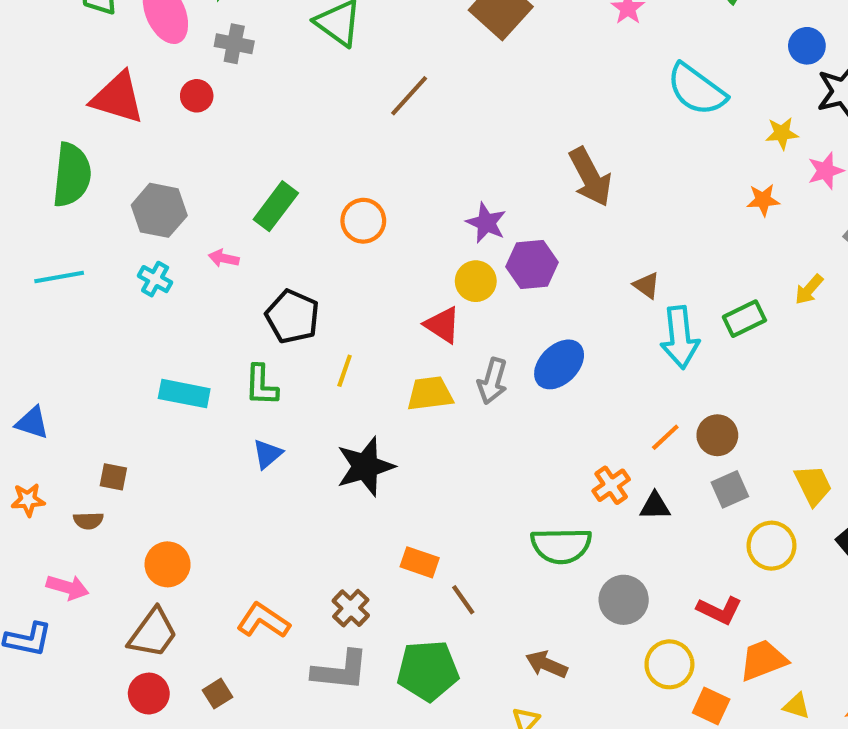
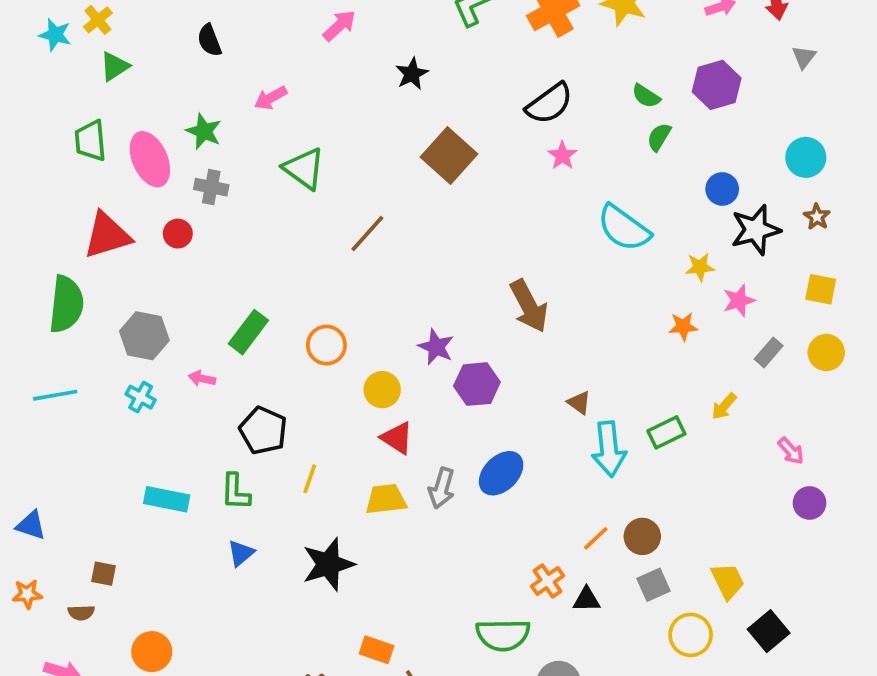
red triangle: (118, 98) -> (107, 235), turned -34
yellow circle: (476, 281) -> (382, 390), moved

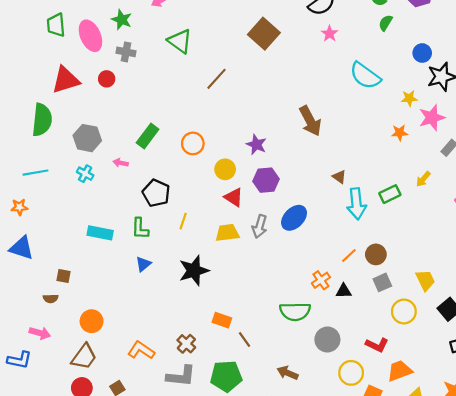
pink star: (739, 300) -> (432, 118), size x1.4
purple hexagon: (477, 384) -> (266, 180), moved
blue triangle: (31, 525) -> (22, 248), size x1.4
orange star: (27, 594) -> (19, 207), moved

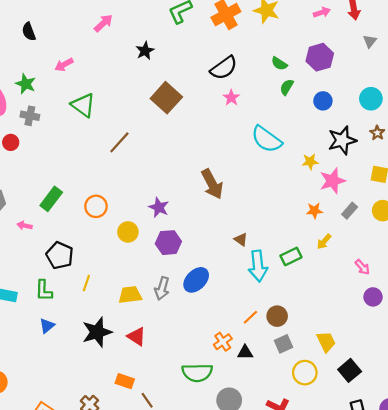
blue circle: (422, 53) -> (323, 101), moved
orange star: (400, 133) -> (314, 211), moved
red triangle: (234, 197) -> (136, 336), moved

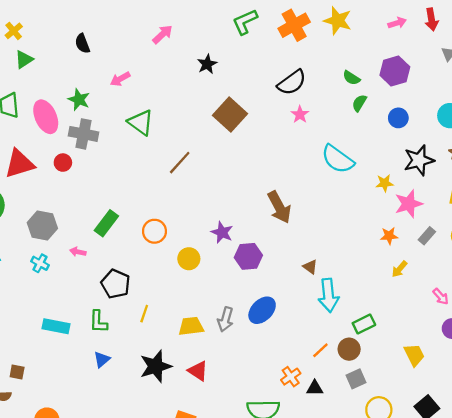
gray cross: (30, 116) -> (84, 134), size x1.4
purple hexagon: (168, 243) -> (248, 256), moved
green rectangle: (291, 256) -> (364, 324), moved
yellow trapezoid: (326, 342) -> (414, 355), moved

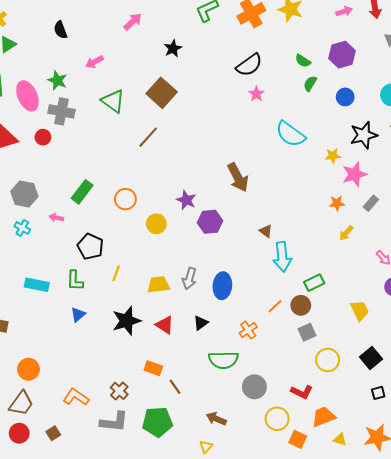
brown square: (230, 114) -> (162, 93), moved
blue ellipse: (262, 310) -> (222, 286), moved, turned -40
black triangle: (315, 388) -> (201, 323), moved, turned -35

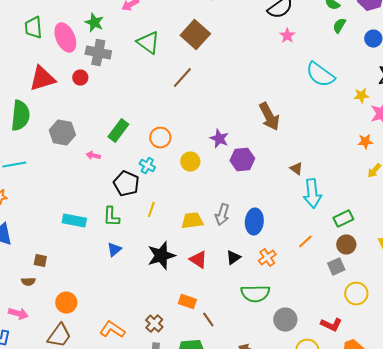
cyan cross: (22, 228) -> (147, 166), moved
brown circle: (301, 305) -> (346, 245), moved
orange cross: (248, 330) -> (267, 258), moved

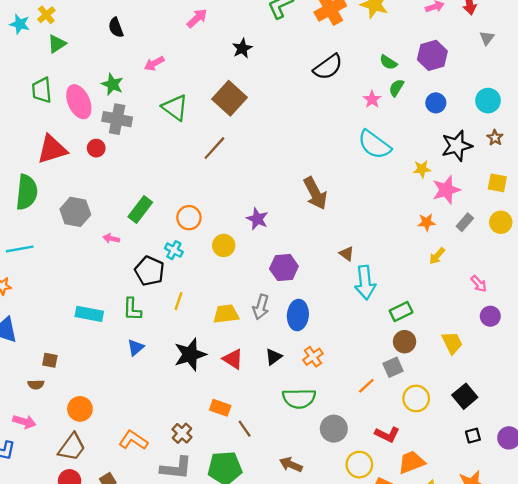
pink star: (287, 36) -> (372, 99), moved
purple hexagon: (242, 160) -> (284, 267), moved
orange line: (305, 242) -> (366, 386), moved

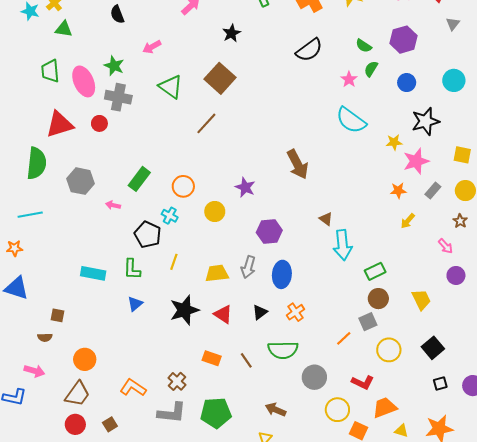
green triangle: (57, 44) -> (64, 29), turned 42
brown star: (495, 138) -> (460, 221), moved
brown line: (245, 429) -> (246, 360), moved

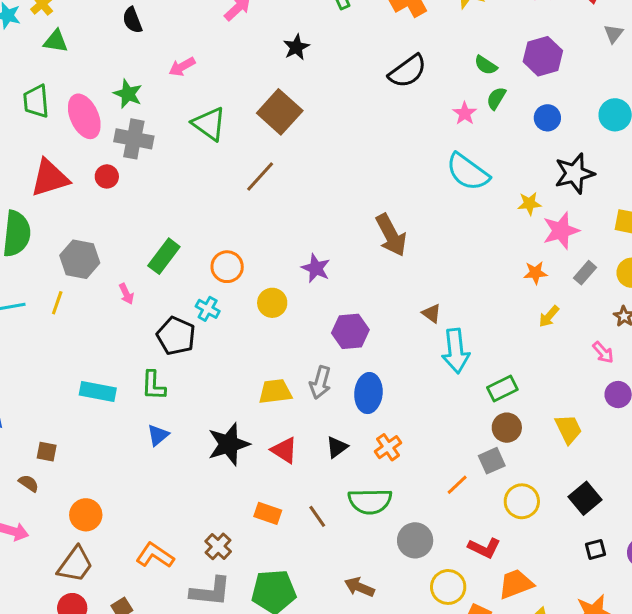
pink arrow: (113, 205) -> (126, 294), turned -128
yellow line: (174, 262) -> (57, 303), moved
brown semicircle: (45, 337) -> (29, 483), turned -144

